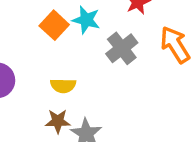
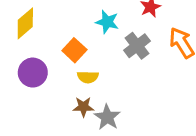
orange square: (54, 25) -> (74, 50), moved

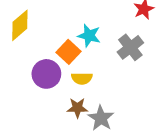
cyan star: (107, 22) -> (89, 36), moved
purple circle: (33, 73) -> (46, 74), moved

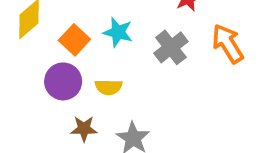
orange square: (69, 52) -> (74, 40), moved
brown star: (77, 108) -> (84, 129), moved

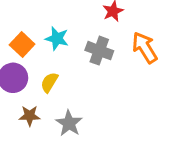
gray cross: (171, 47) -> (99, 51), turned -32
yellow semicircle: (109, 87) -> (49, 82), turned 120

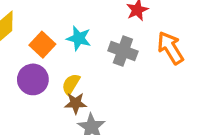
brown star: (30, 116) -> (76, 103), moved

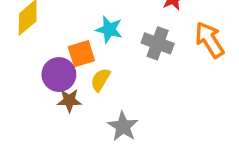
orange square: (42, 45) -> (81, 54), moved, turned 30
brown star: (76, 103) -> (69, 100), moved

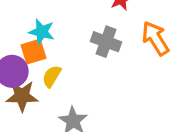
cyan star: (109, 29) -> (42, 32), moved
brown star: (69, 100) -> (22, 96), size x1.4

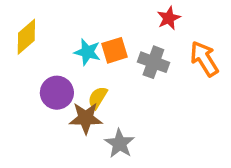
orange square: (33, 52) -> (115, 50), moved
brown star: (22, 96) -> (86, 118), moved

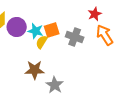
red star: (169, 18) -> (95, 14), moved
purple circle: (57, 93) -> (17, 27), moved
yellow semicircle: (98, 98) -> (42, 42), moved

